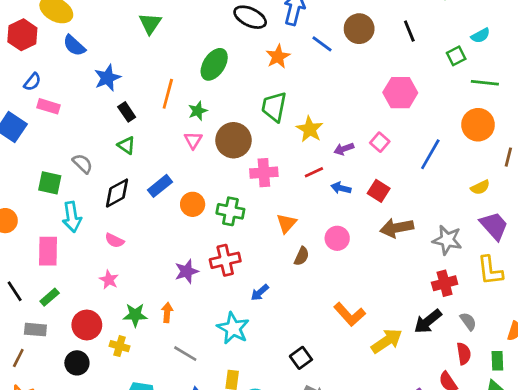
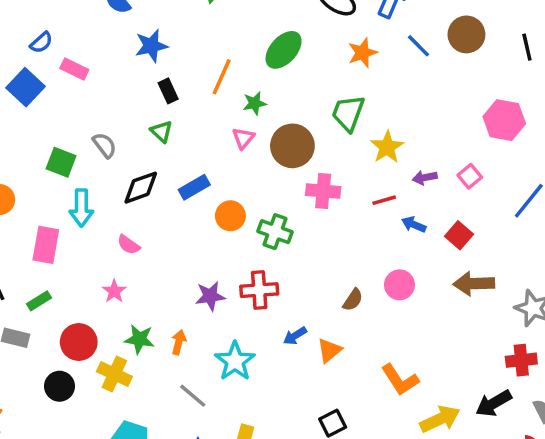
blue semicircle: (32, 82) -> (41, 43), moved
orange triangle: (287, 223) -> (329, 350), moved
cyan star: (233, 328) -> (235, 361), moved
yellow cross: (120, 346) -> (114, 374), size x1.4

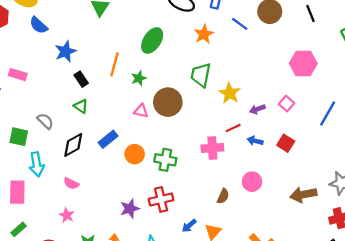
pink triangle: (243, 138) -> (141, 111), moved, turned -49
pink cross: (323, 191) -> (212, 148), moved
brown arrow: (474, 284) -> (303, 195), moved

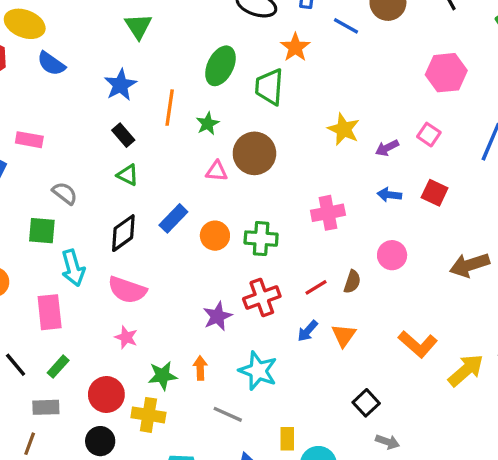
blue star: (65, 51) -> (120, 85), moved
green trapezoid: (201, 75) -> (269, 87), moved
gray semicircle: (45, 121) -> (65, 193), moved
red line: (233, 128) -> (316, 287), moved
pink semicircle: (71, 183) -> (127, 290), size x1.6

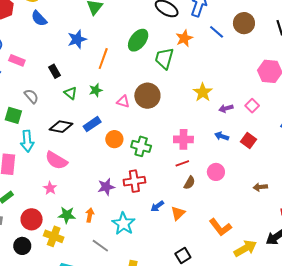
green star: (208, 124) -> (96, 90), moved
black rectangle: (123, 135) -> (55, 71), moved
black diamond: (123, 233) -> (61, 127), turned 35
brown arrow: (470, 265) -> (260, 187), size x0.6
red line: (316, 287) -> (182, 163), moved

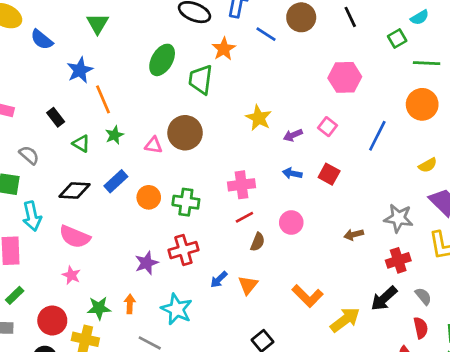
blue semicircle: (39, 18) -> (42, 40), moved
orange line: (103, 59) -> (103, 99), moved, turned -35

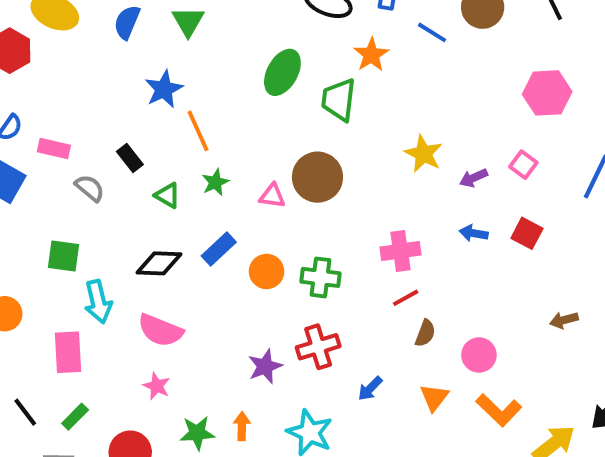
blue semicircle: (42, 40) -> (127, 22), moved, turned 75
gray semicircle: (29, 155) -> (90, 188), moved
pink circle: (291, 222) -> (479, 355), moved
orange triangle: (248, 285) -> (434, 397), moved

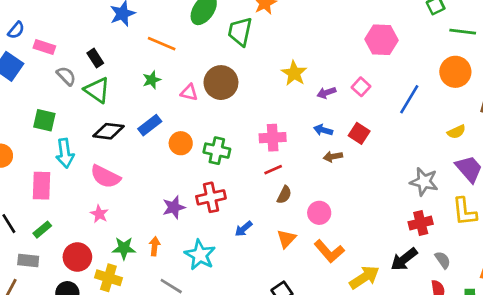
orange line: (198, 131) -> (162, 44), moved, turned -48
green triangle: (167, 195) -> (97, 90), moved, size x1.5
brown arrow: (564, 320) -> (333, 157), moved

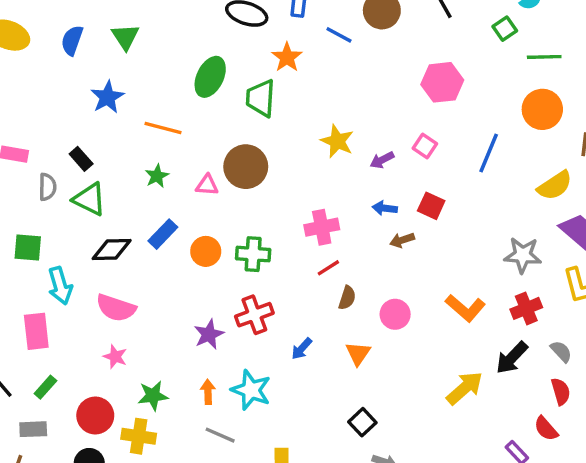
gray semicircle: (66, 76) -> (47, 187), turned 54
yellow semicircle: (456, 132) -> (555, 186), size x1.5
orange arrow: (155, 246) -> (208, 392), moved
orange L-shape: (329, 251) -> (465, 308), moved

